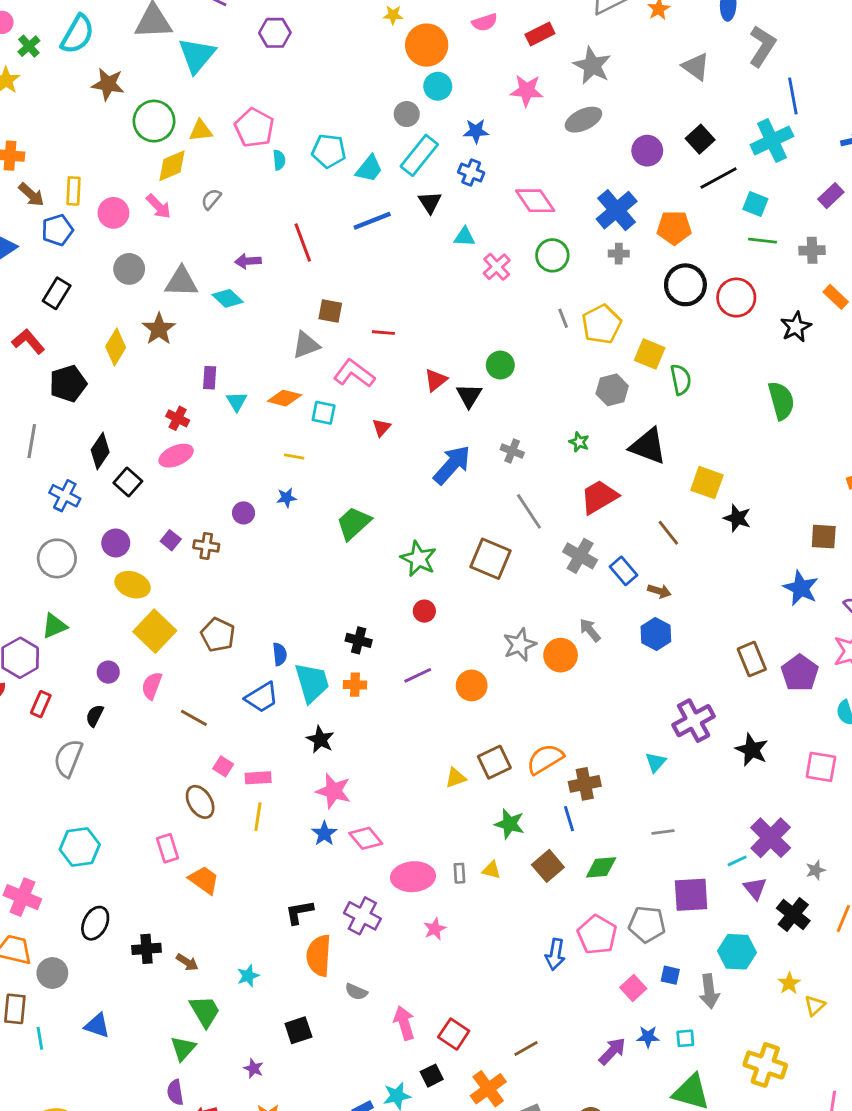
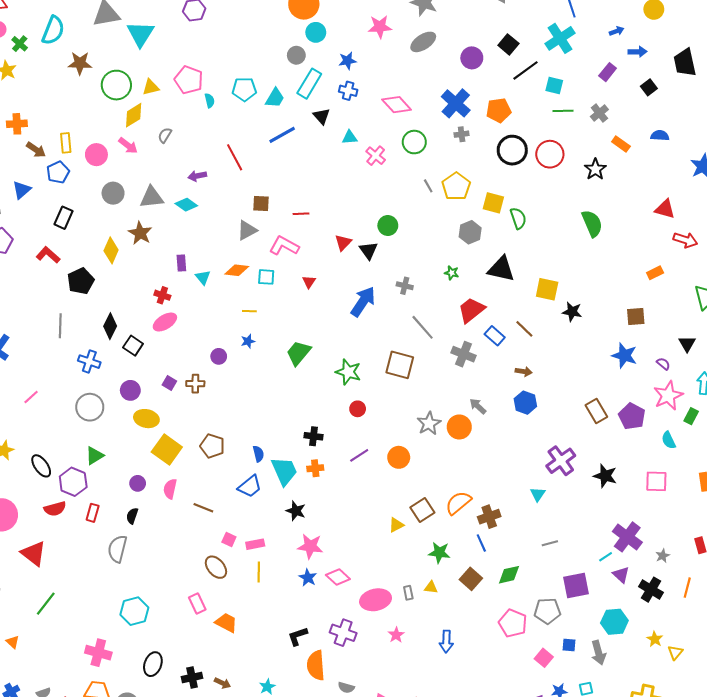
gray cross: (812, 250) -> (599, 113), turned -30
blue rectangle: (624, 571) -> (495, 336), moved
blue arrow: (555, 954) -> (446, 641), moved

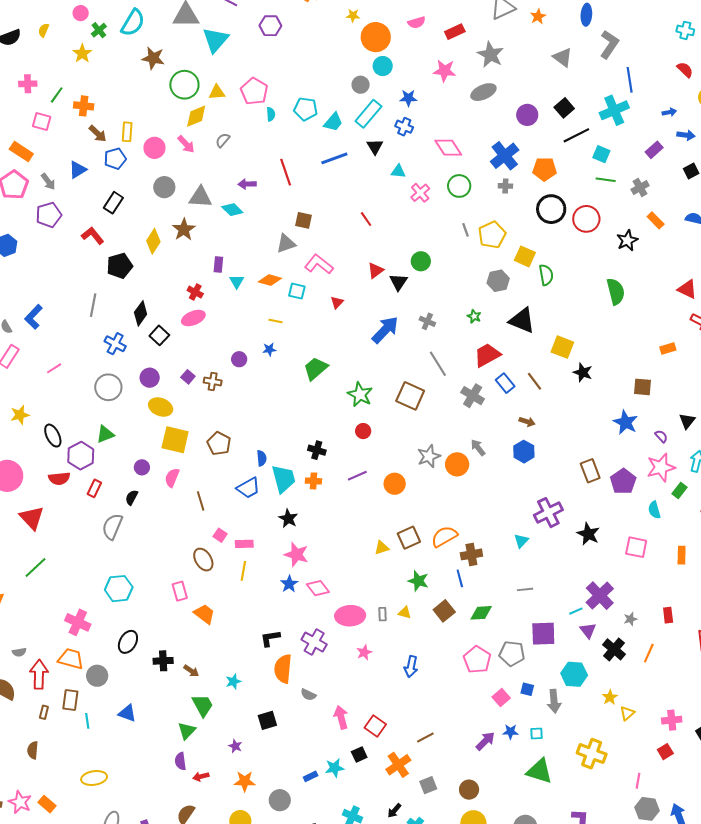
red line: (301, 214) -> (366, 219), moved, turned 49
yellow square: (167, 450) -> (175, 440), turned -32
brown line: (203, 508) -> (201, 501), turned 42

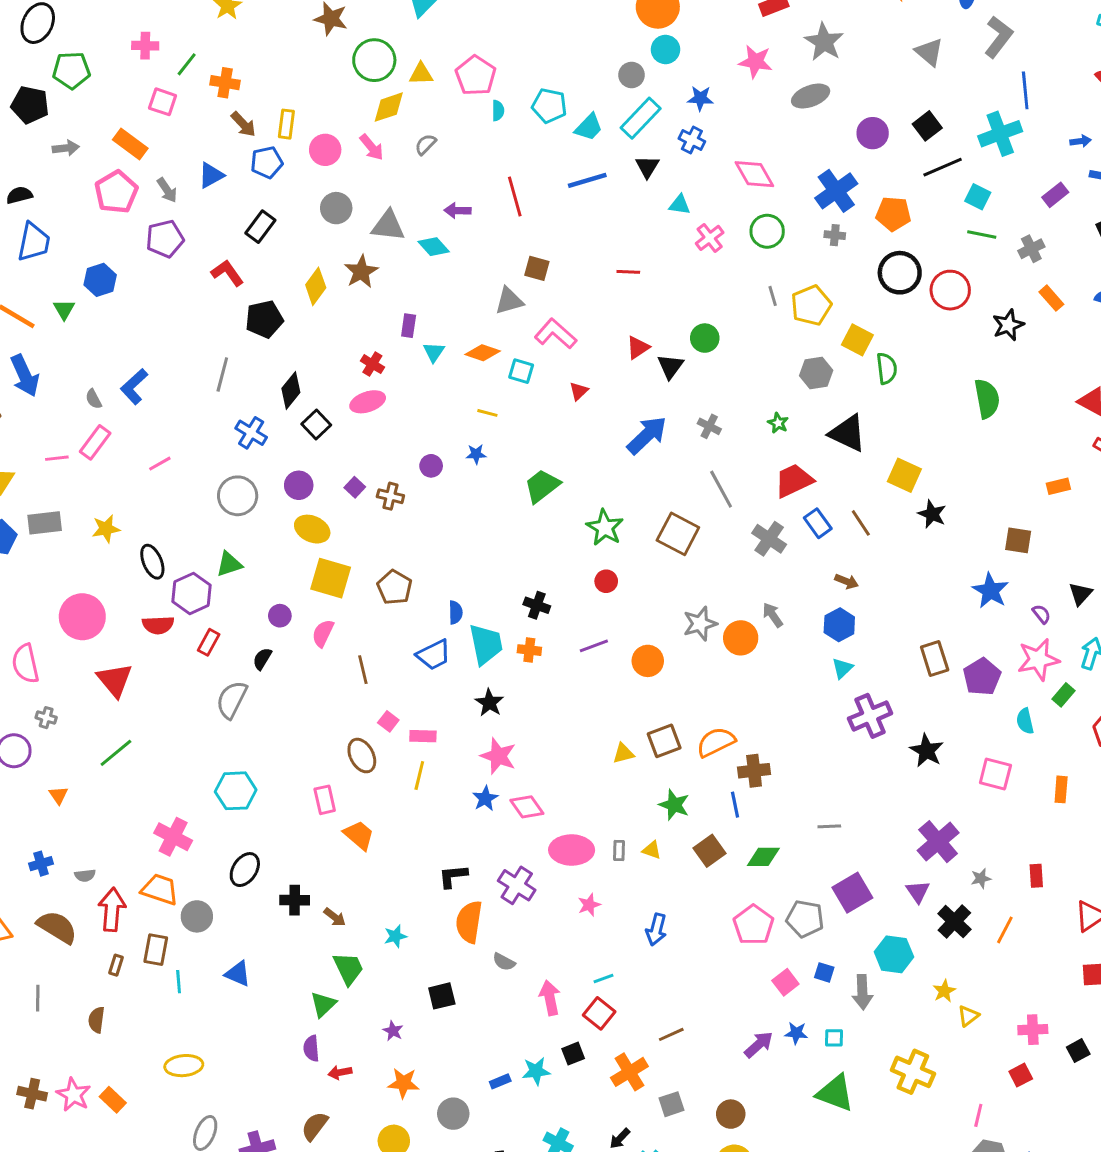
red line: (366, 219) -> (628, 272), turned -56
cyan triangle: (521, 541) -> (842, 668), moved
cyan line: (576, 611) -> (604, 979), moved
purple square: (543, 634) -> (852, 893), turned -32

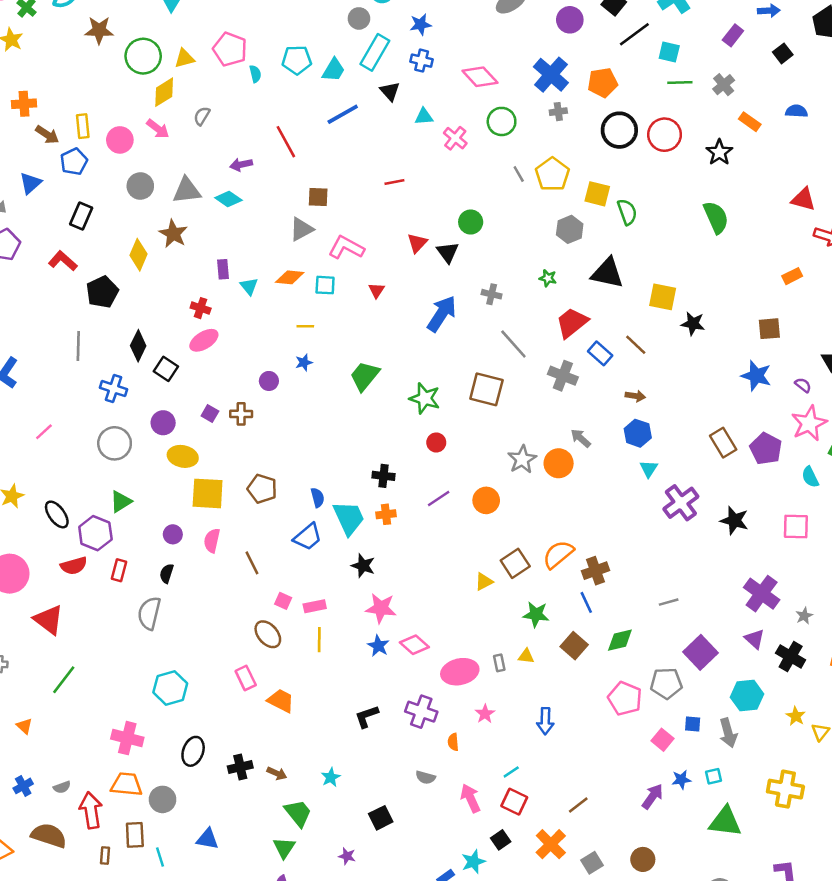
orange semicircle: (469, 922) -> (453, 742), moved, size x0.5

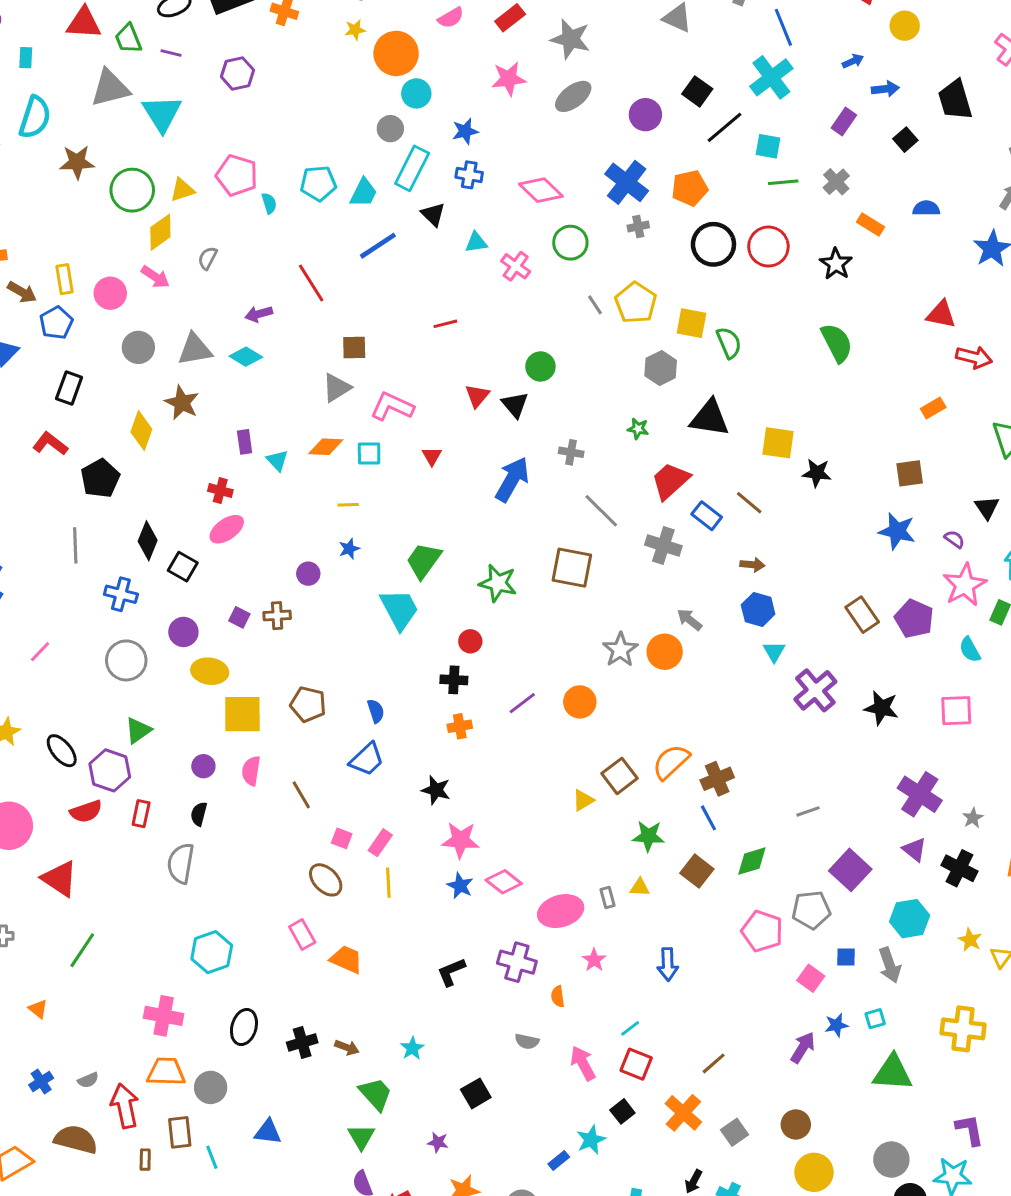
red circle: (436, 442) -> (470, 641), moved
cyan trapezoid: (349, 518) -> (399, 609), moved
pink rectangle: (315, 606) -> (380, 843), turned -40

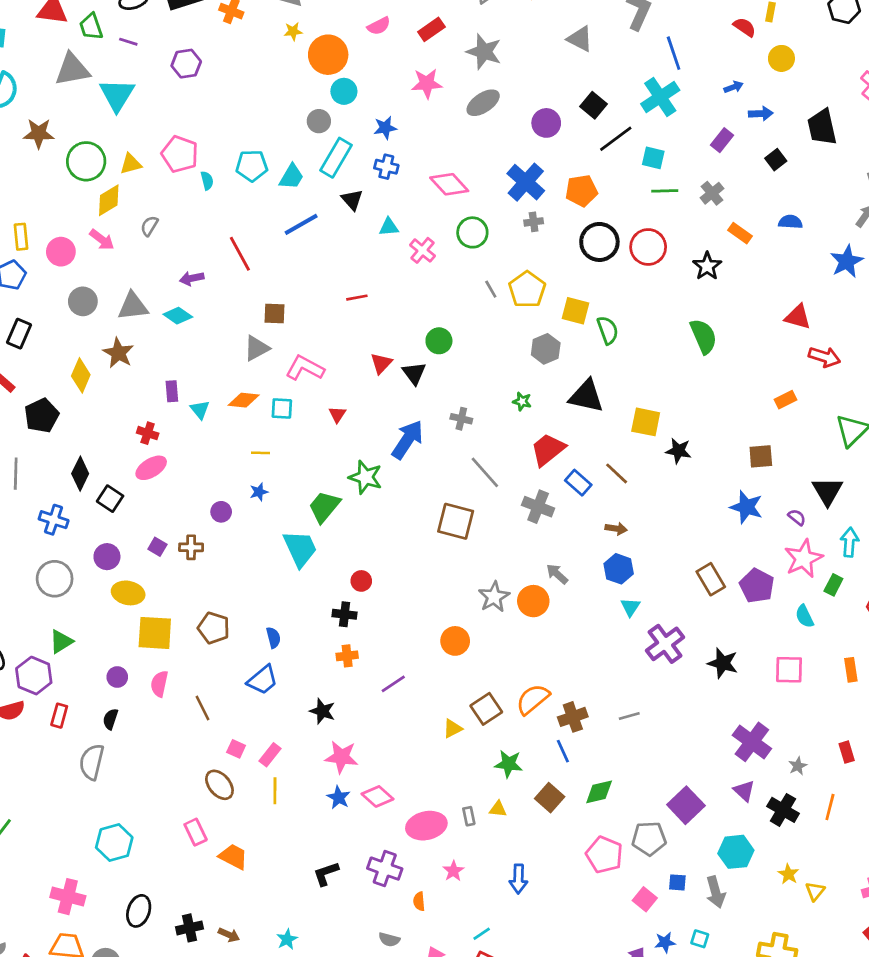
black triangle: (987, 508) -> (828, 491), size x1.4
green star: (498, 583) -> (365, 477), moved
purple line: (522, 703) -> (393, 684), moved
gray line: (808, 811) -> (629, 716), moved
cyan square: (875, 1019) -> (700, 939), turned 30

